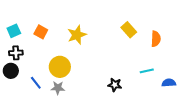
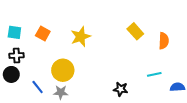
cyan square: (14, 31) -> (14, 32), turned 32

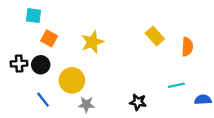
cyan square: (14, 32) -> (33, 16), moved
black circle: (11, 74) -> (41, 65), moved
gray star: (61, 92) -> (86, 104), moved

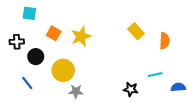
orange square: (49, 38) -> (54, 33), moved
black cross: (19, 64) -> (17, 42), moved
blue line: (43, 100) -> (27, 83), moved
black star: (138, 102) -> (131, 89), moved

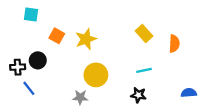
black cross: (17, 42) -> (18, 67), moved
yellow circle: (63, 70) -> (96, 75), moved
cyan line: (155, 75) -> (144, 70), moved

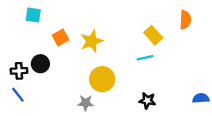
orange square: (57, 36) -> (61, 38), turned 32
orange semicircle: (174, 44) -> (185, 20), moved
cyan line: (144, 70) -> (145, 58), moved
blue line: (29, 88) -> (18, 95), moved

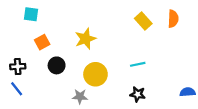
yellow rectangle: (153, 35) -> (143, 21), moved
orange square: (61, 38) -> (42, 42), moved
cyan line: (145, 58) -> (138, 64), moved
black circle: (40, 64) -> (57, 65), moved

